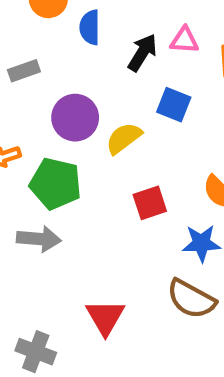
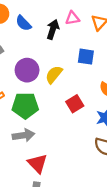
blue semicircle: (90, 27) -> (23, 23), turned -30
blue square: (174, 105) -> (86, 57), moved
red triangle: (105, 317) -> (37, 163), moved

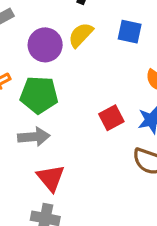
yellow semicircle: (54, 75) -> (81, 35), moved
red square: (75, 104) -> (111, 118), moved

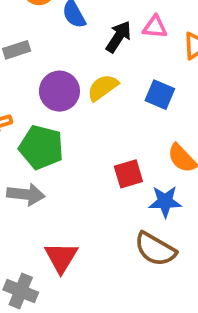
red square: (111, 118) -> (128, 174), moved
red triangle: (51, 178) -> (61, 257), moved

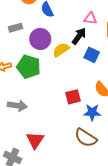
black arrow: (119, 37) -> (79, 36), moved
purple circle: (59, 91) -> (40, 39), moved
green pentagon: (41, 147) -> (29, 67), moved

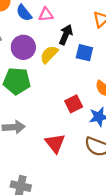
pink triangle: (90, 18) -> (46, 15), moved
red triangle: (35, 140) -> (55, 143), moved

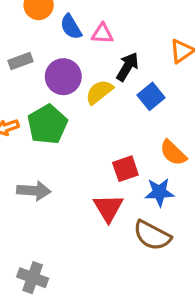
blue square: (84, 53) -> (151, 96), turned 30
green pentagon: (17, 81) -> (47, 124), turned 30
red triangle: (55, 143) -> (108, 208), moved

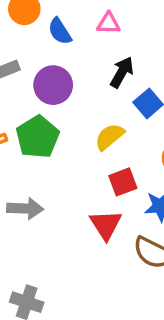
pink triangle: (102, 34) -> (108, 23), moved
yellow semicircle: (99, 92) -> (110, 137), moved

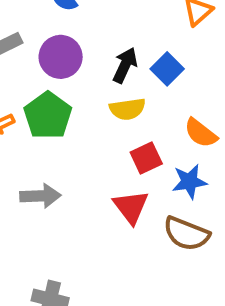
black arrow: (122, 72) -> (125, 65), moved
yellow semicircle: (110, 137) -> (127, 109), turned -144

